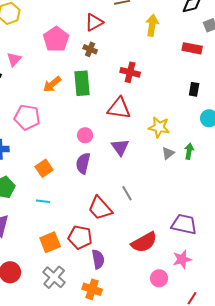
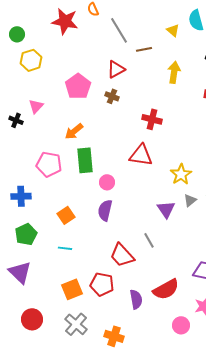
green rectangle: (82, 83) -> (85, 160), moved
yellow star: (159, 127) -> (181, 174), turned 30
purple triangle: (120, 147) -> (166, 209), moved
purple semicircle: (98, 259) -> (136, 299), moved

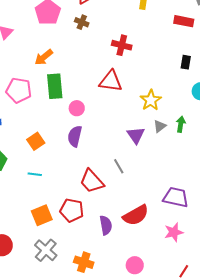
pink circle: (181, 325) -> (135, 265), moved

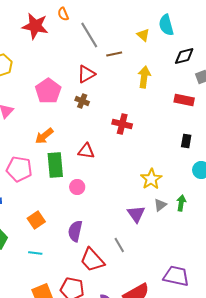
red triangle: (111, 81) -> (86, 151), moved, size x0.7
purple semicircle: (75, 136) -> (75, 231), moved

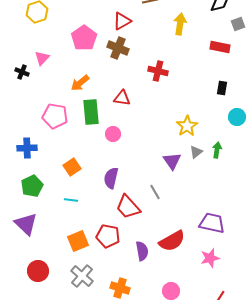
brown cross: (82, 101) -> (118, 48), size x1.5

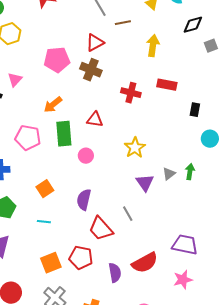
pink pentagon: (84, 38) -> (57, 60), turned 30
red rectangle: (220, 47) -> (167, 85), moved
yellow star: (187, 126) -> (135, 148), moved

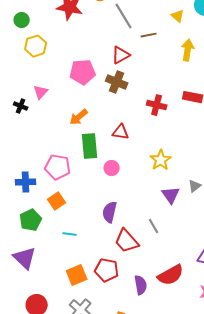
yellow arrow: (153, 46) -> (188, 50), moved
pink pentagon: (28, 138) -> (58, 167), moved
orange square: (45, 189) -> (57, 201), moved

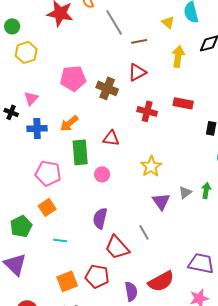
red triangle: (121, 55) -> (137, 72), moved
blue cross: (26, 182) -> (37, 128), moved

